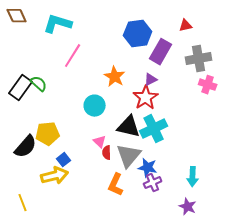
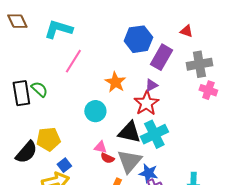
red triangle: (186, 26) -> (186, 31), turned 32
black rectangle: (21, 88) -> (21, 93), turned -45
pink triangle: (100, 142) -> (100, 147), turned -32
red semicircle: (107, 153) -> (107, 158), turned -64

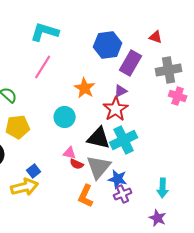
cyan L-shape: (58, 29) -> (45, 32), moved
yellow pentagon: (48, 139) -> (18, 127), moved

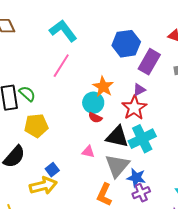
cyan L-shape: (45, 32) -> (63, 31), turned 36
cyan circle: (65, 117) -> (93, 103), moved
red semicircle: (77, 164) -> (95, 118), moved

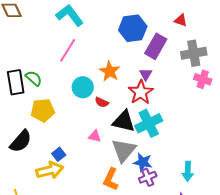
purple triangle: (139, 90) -> (146, 74), turned -32
cyan circle: (93, 103) -> (83, 87), moved

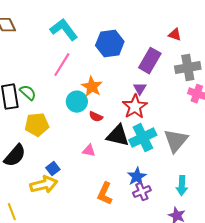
blue hexagon: (133, 28) -> (110, 44), moved
orange star: (110, 71) -> (92, 87), moved
gray triangle: (124, 150) -> (176, 141), moved
blue star: (143, 162) -> (137, 177), turned 30

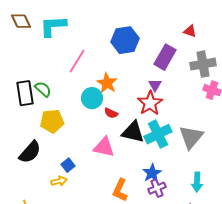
cyan L-shape: (64, 30) -> (53, 26), moved, turned -56
pink triangle: (89, 151) -> (104, 147), size x1.6
yellow arrow: (44, 185) -> (59, 181), size x0.6

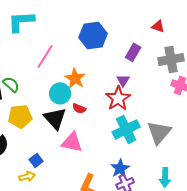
purple rectangle: (165, 57) -> (133, 52), size x0.7
black triangle: (133, 132) -> (55, 118), moved, turned 35

